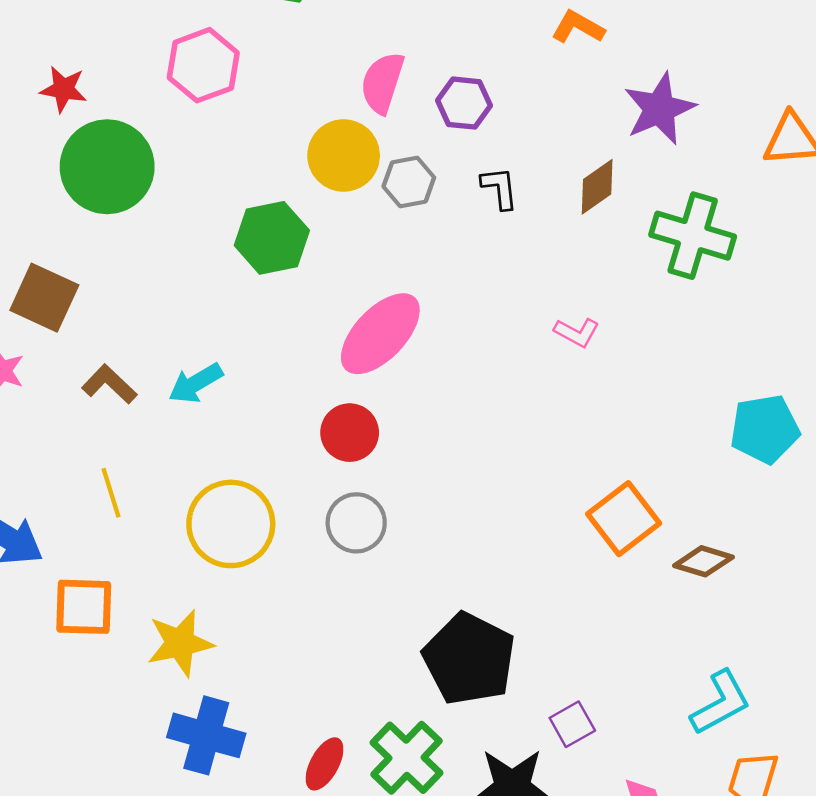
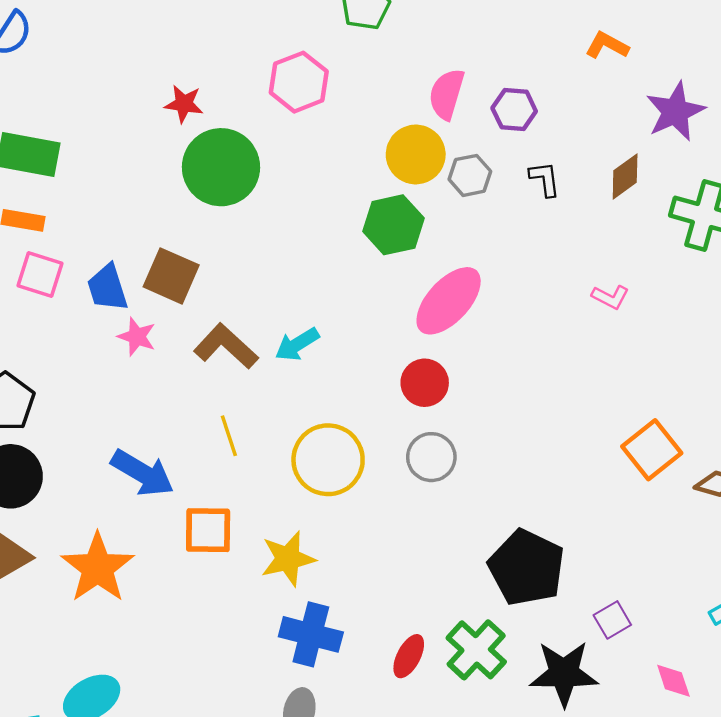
green hexagon: (272, 238) -> (393, 225), moved
brown L-shape: (109, 384) -> (226, 346), size x1.4

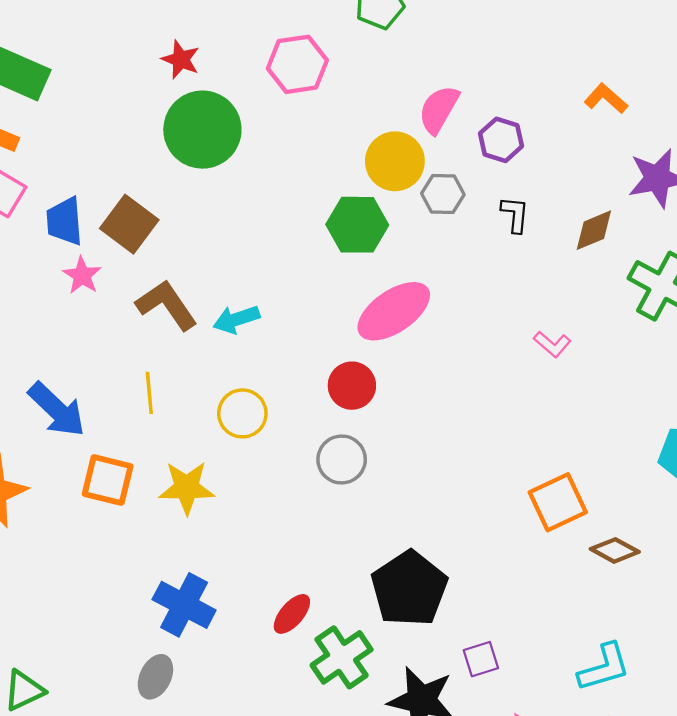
yellow circle: (328, 460) -> (242, 413), moved, size x0.7
yellow star: (288, 559) -> (187, 488), moved
red ellipse: (409, 656) -> (292, 614), moved

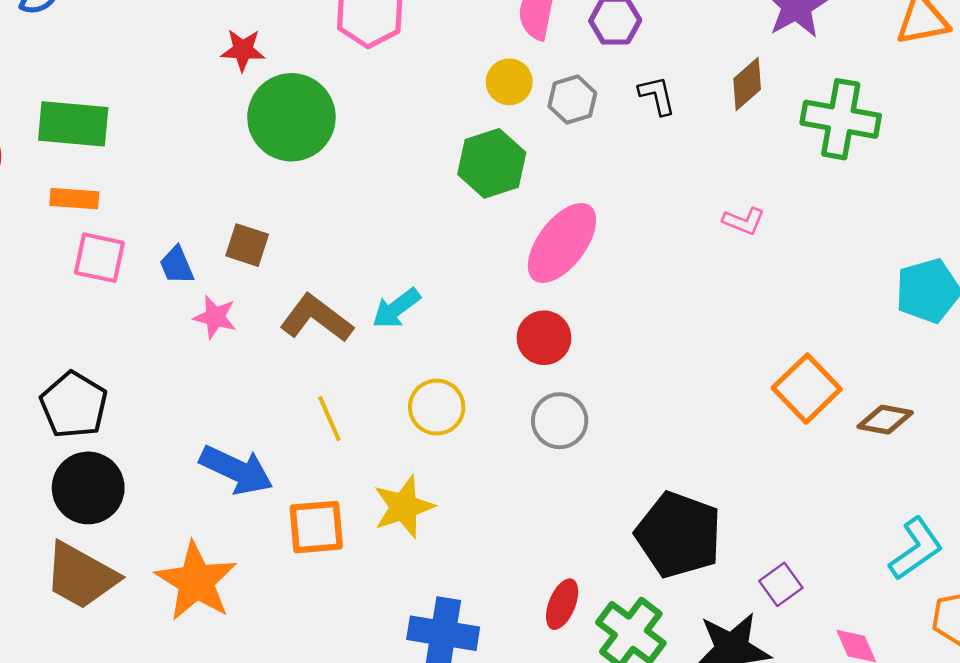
yellow circle: (395, 161) -> (509, 82), size x0.7
blue trapezoid: (65, 221) -> (177, 265), size x0.7
brown square: (129, 224) -> (247, 245), size x0.7

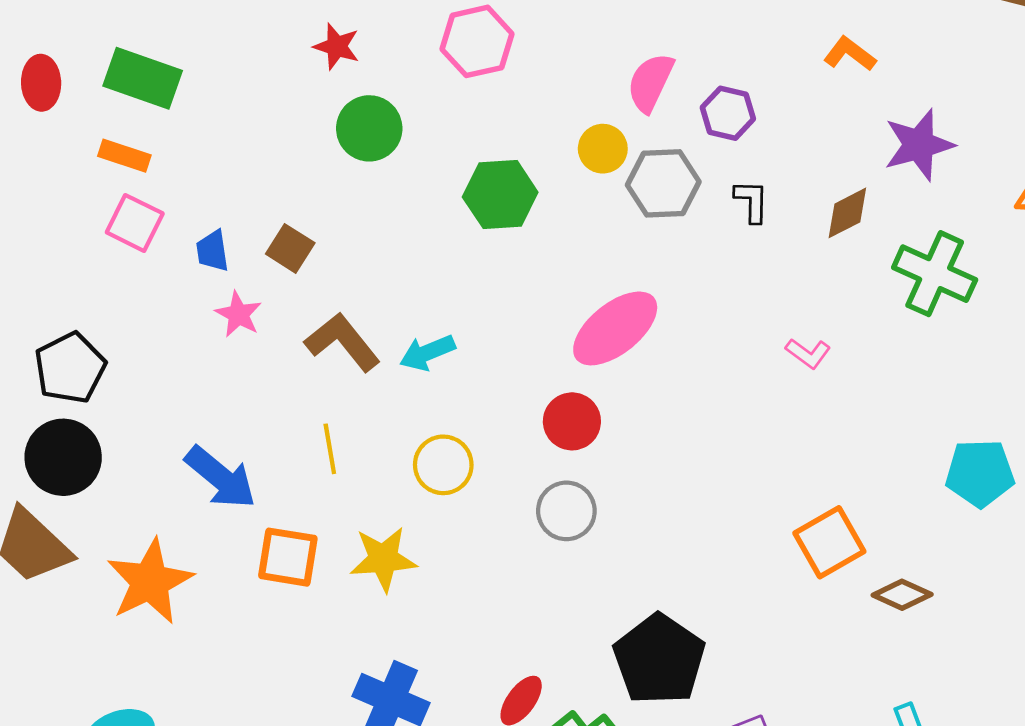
gray hexagon: (572, 100) -> (663, 183), size x1.4
green circle: (291, 117) -> (369, 128), size x0.7
green hexagon: (492, 163) -> (500, 195), moved

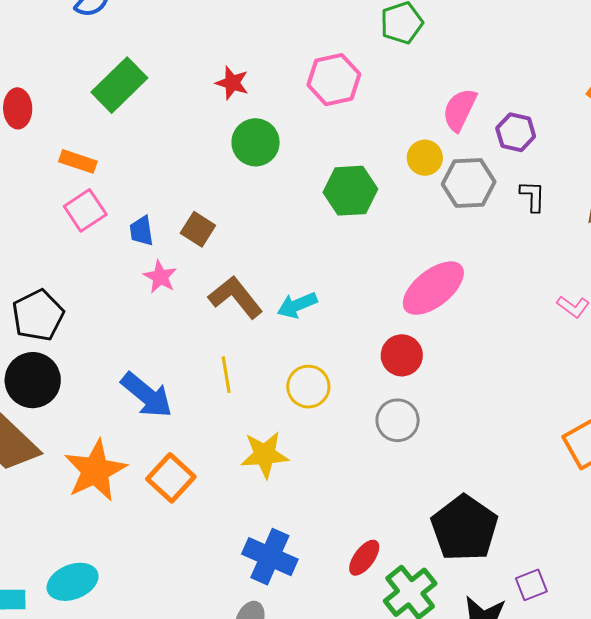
green rectangle: (143, 78) -> (119, 85), moved, turned -64
pink square: (135, 223) -> (85, 210), turned 30
orange square: (288, 557) -> (171, 478), moved, turned 33

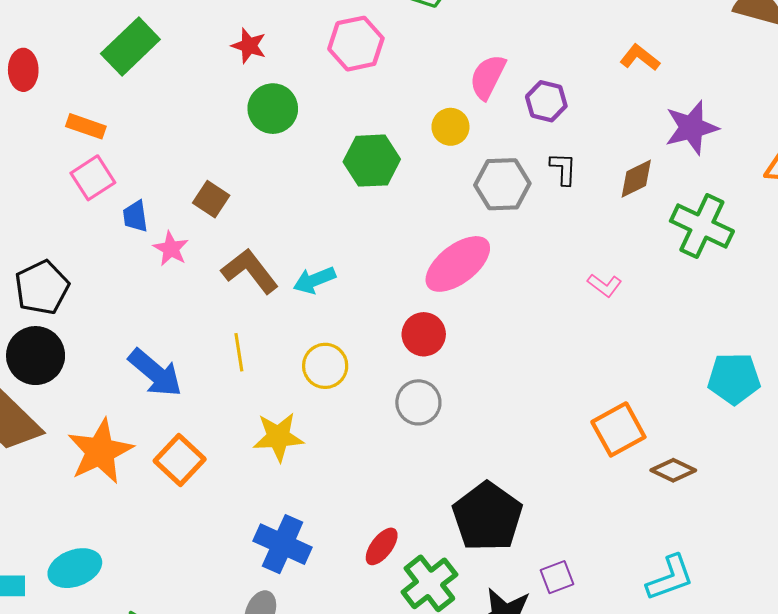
gray hexagon: (469, 183) -> (502, 184), moved
blue trapezoid: (141, 231) -> (135, 216), moved

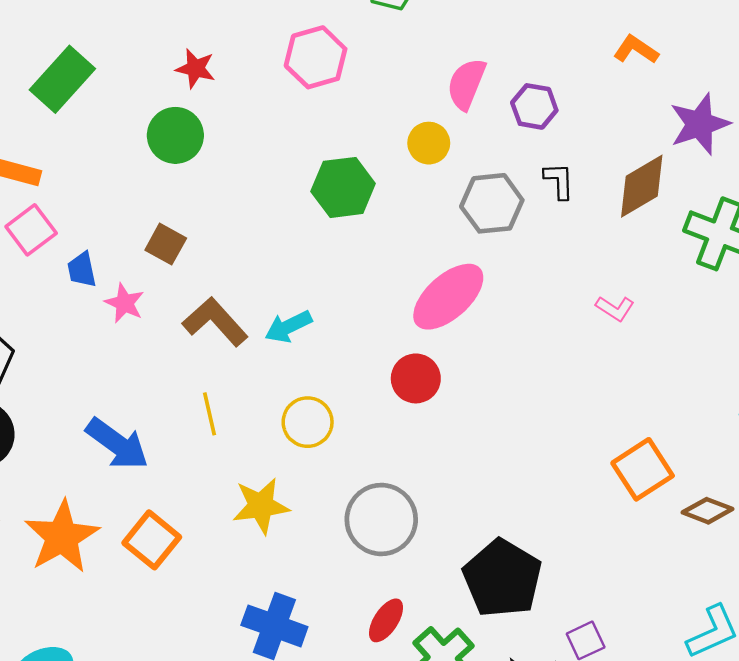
green circle: (273, 109) -> (175, 135), moved
brown diamond: (636, 179) -> (642, 186), size x1.4
gray circle: (418, 402) -> (381, 519), moved, size x1.4

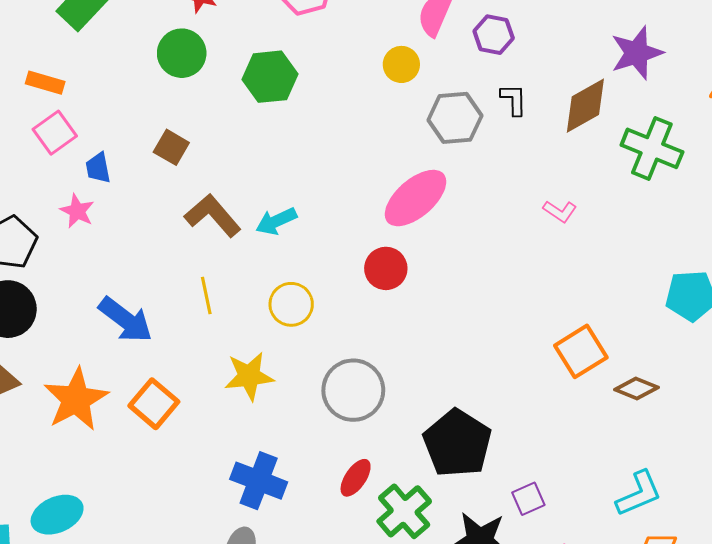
green hexagon: (343, 187) -> (270, 77), moved
pink star: (124, 303) -> (77, 211), moved

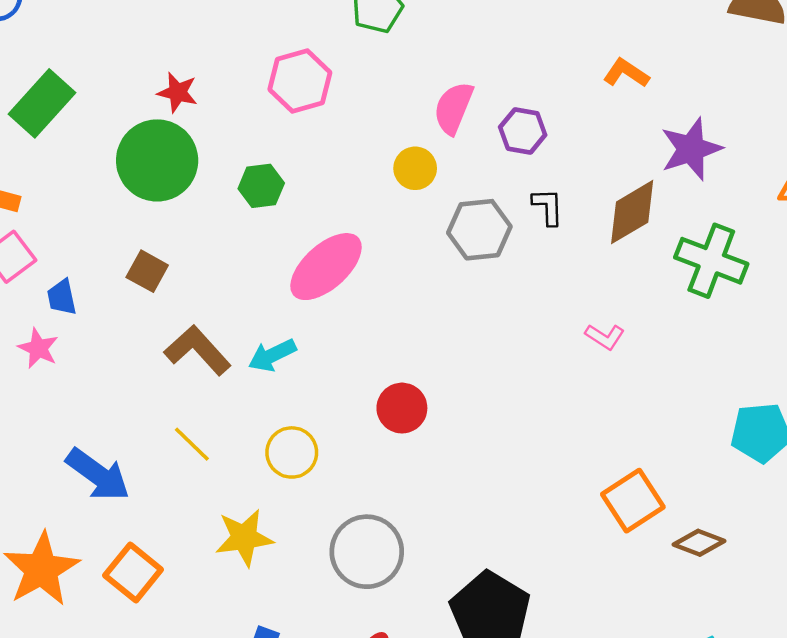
green circle: (182, 53) -> (157, 160), size x1.4
green hexagon: (270, 77) -> (261, 186), size x0.7
pink ellipse: (415, 198) -> (326, 267), moved
yellow line: (206, 295) -> (192, 444), turned -33

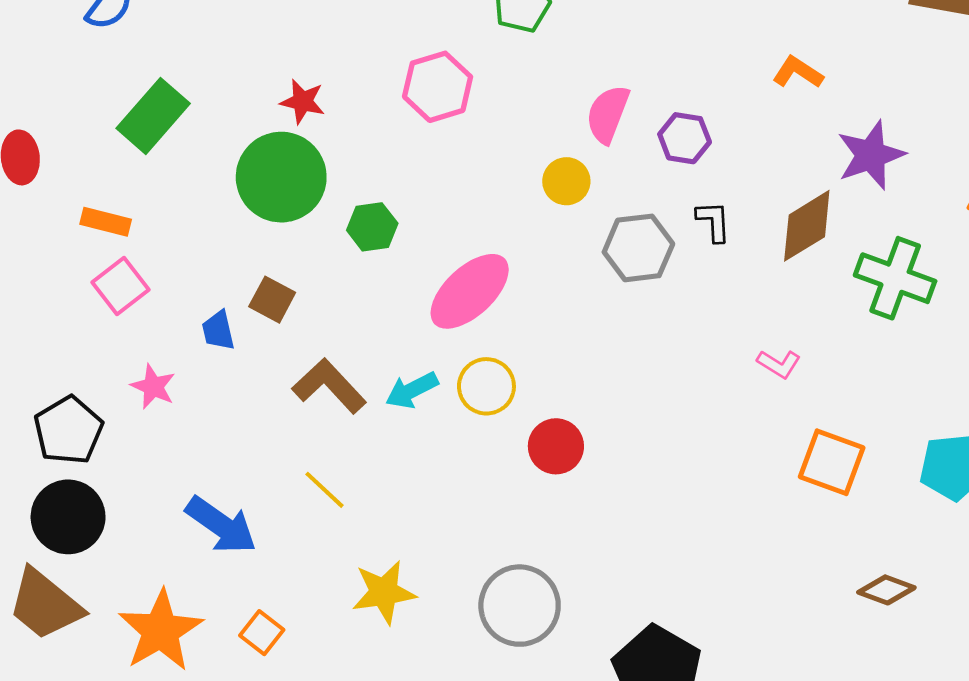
green hexagon: (261, 186) -> (372, 227), moved
blue trapezoid: (62, 297) -> (218, 331), moved
yellow circle: (292, 452) -> (486, 386), moved
orange square: (633, 501) -> (832, 462), moved, turned -36
orange square: (133, 572) -> (262, 633), size x0.7

